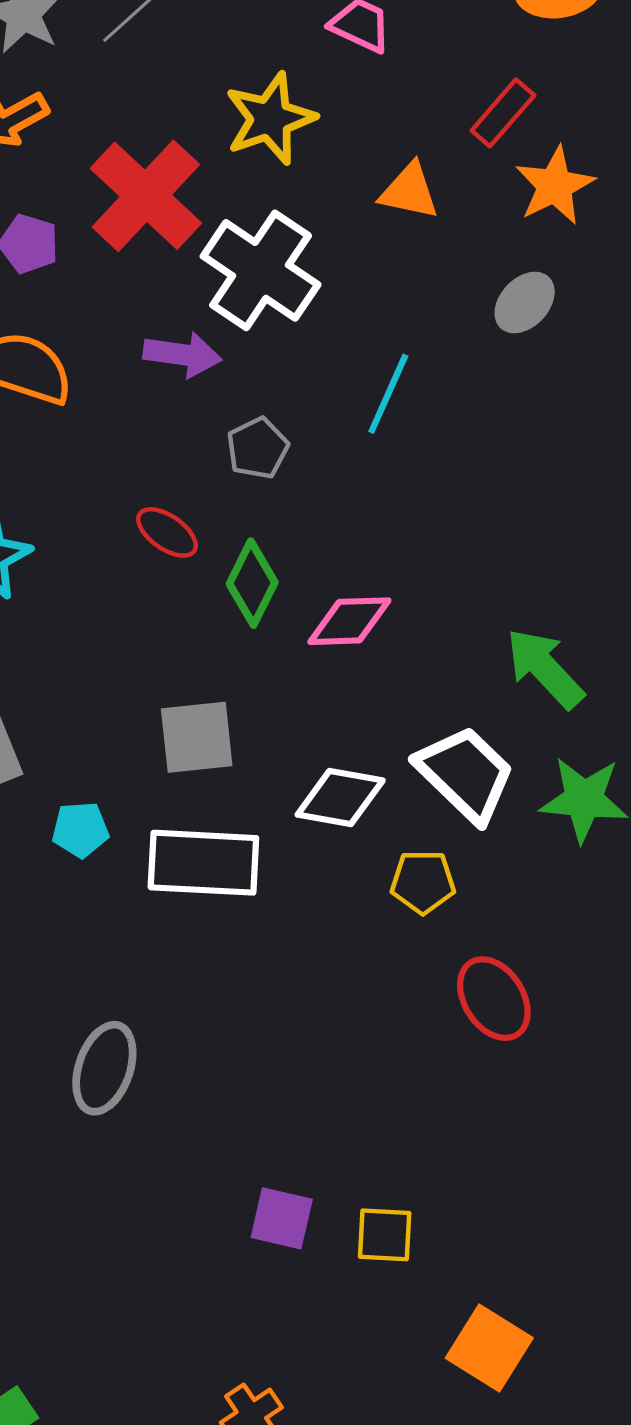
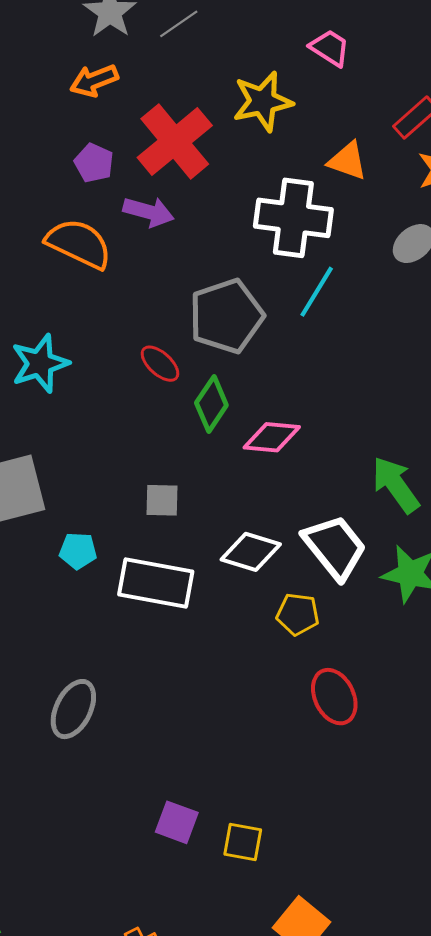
white cross: (261, 270) -> (293, 218), moved, turned -34
purple arrow: (182, 354) -> (149, 212), moved
gray pentagon: (258, 448) -> (226, 316), size x1.8
gray square: (197, 737) -> (162, 500), size x0.7

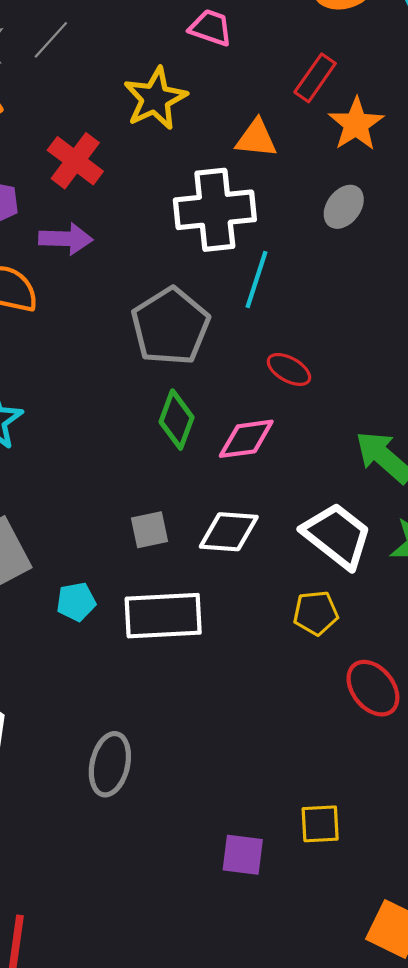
red cross: (175, 141) -> (75, 161), size x0.7
red ellipse: (160, 364) -> (289, 369), moved
white diamond: (251, 552) -> (229, 532), moved
yellow square: (243, 842) -> (320, 824), moved

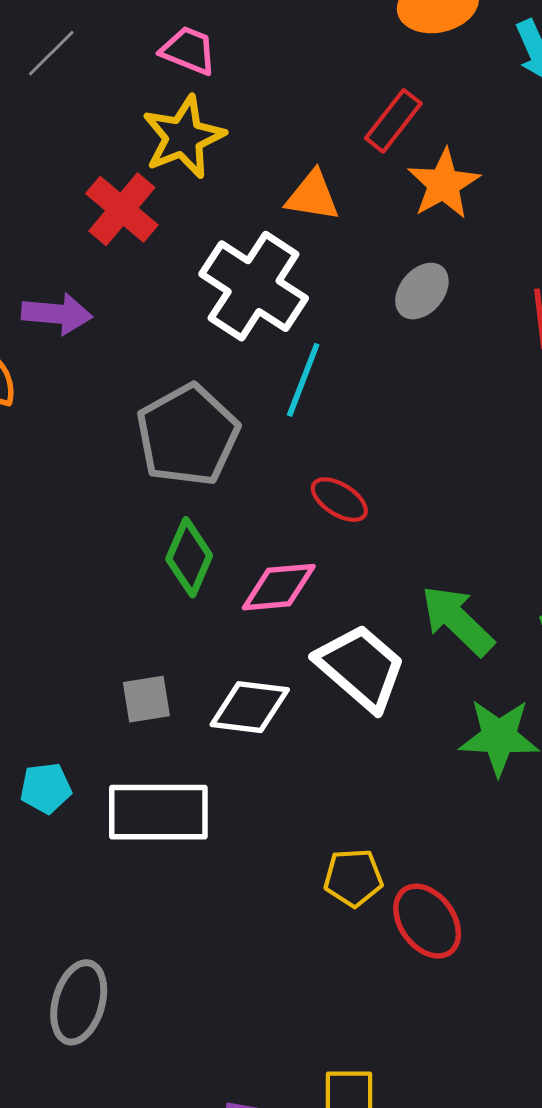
pink trapezoid: (211, 28) -> (189, 50), moved
red cross: (75, 161) -> (122, 209), moved
white cross: (215, 210) -> (254, 286), turned 36
white trapezoid: (337, 536) -> (361, 667), moved
yellow pentagon: (316, 613) -> (353, 878), moved

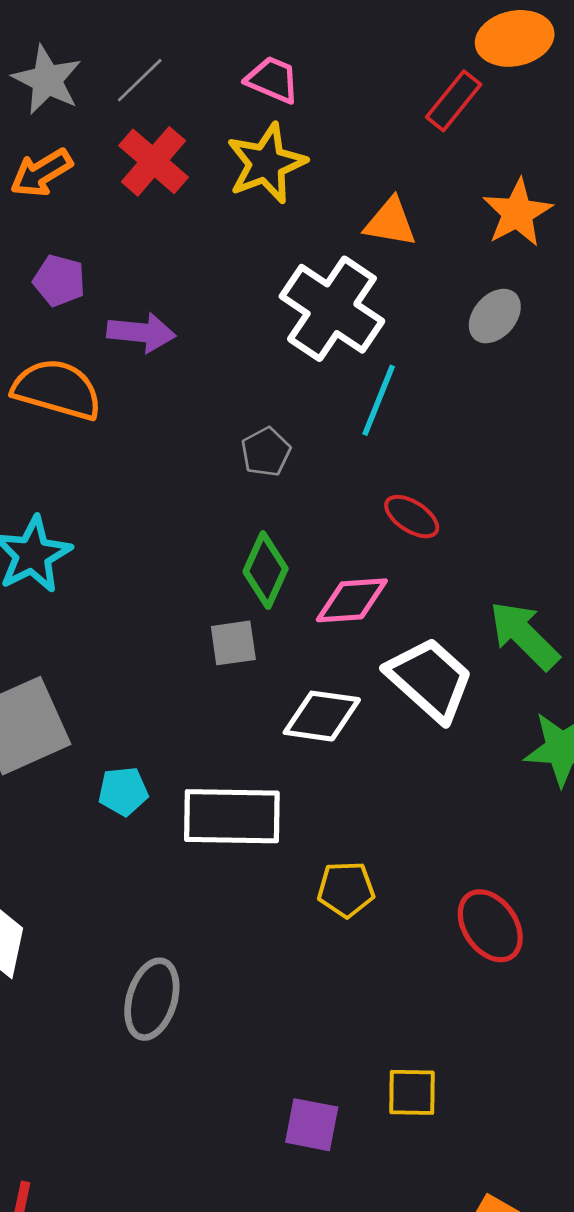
red rectangle: (393, 121) -> (454, 101), moved
red cross: (122, 209) -> (153, 161), moved
gray pentagon: (188, 435) -> (266, 452), size x0.5
gray square: (146, 699) -> (233, 643), moved
yellow pentagon: (353, 878) -> (346, 889), moved

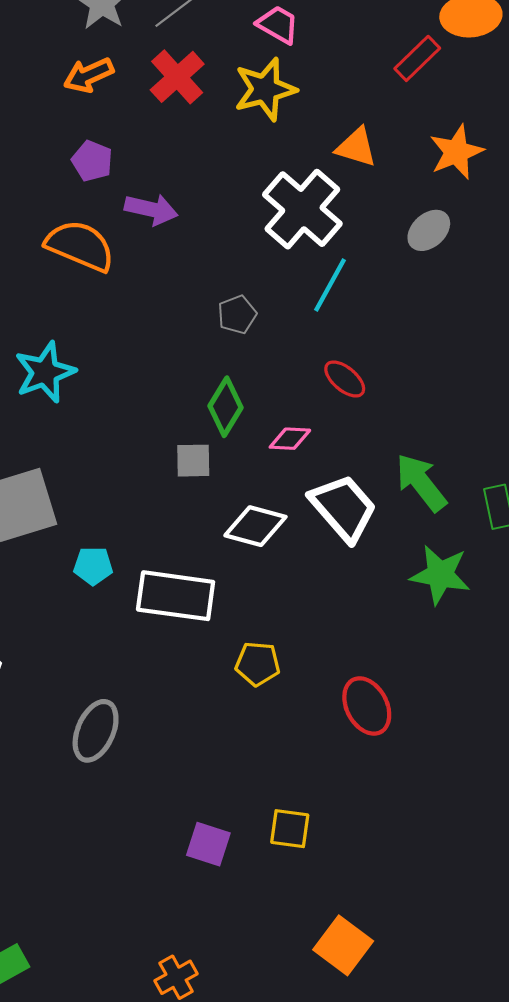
pink diamond: (352, 600) -> (290, 439), size x0.7

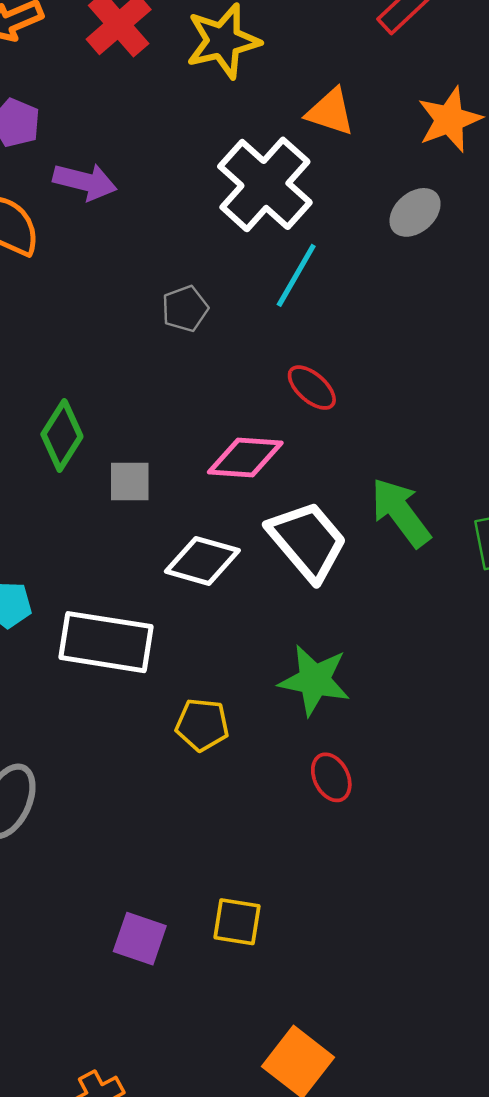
green diamond: (225, 407) -> (62, 435), moved
pink diamond: (290, 439) -> (245, 457), size x1.5
green star: (440, 575) -> (314, 680), moved
red ellipse: (367, 706) -> (331, 777), size x0.7

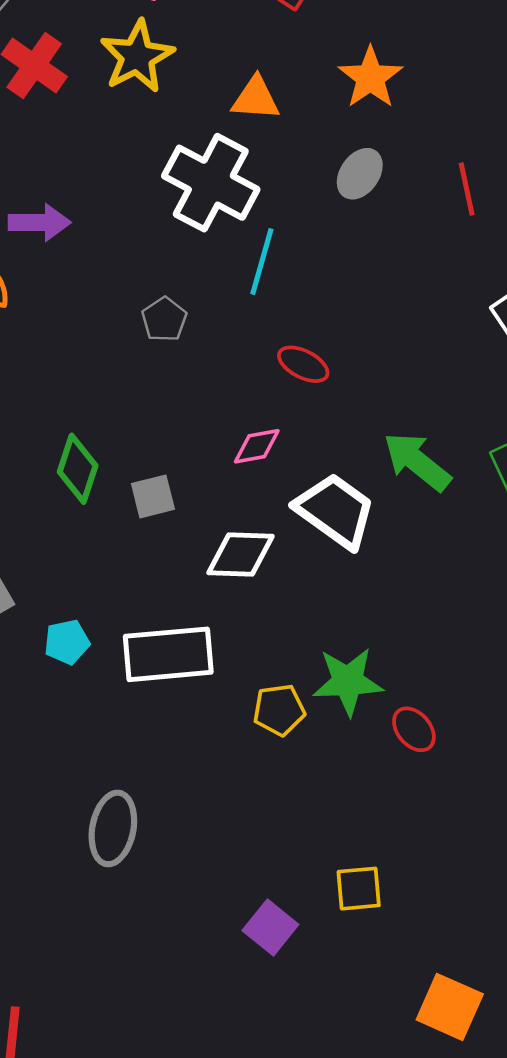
pink diamond: (245, 457) -> (257, 446), size x0.7
green star: (314, 680) -> (348, 681), moved
purple square: (140, 939) -> (270, 928), turned 34

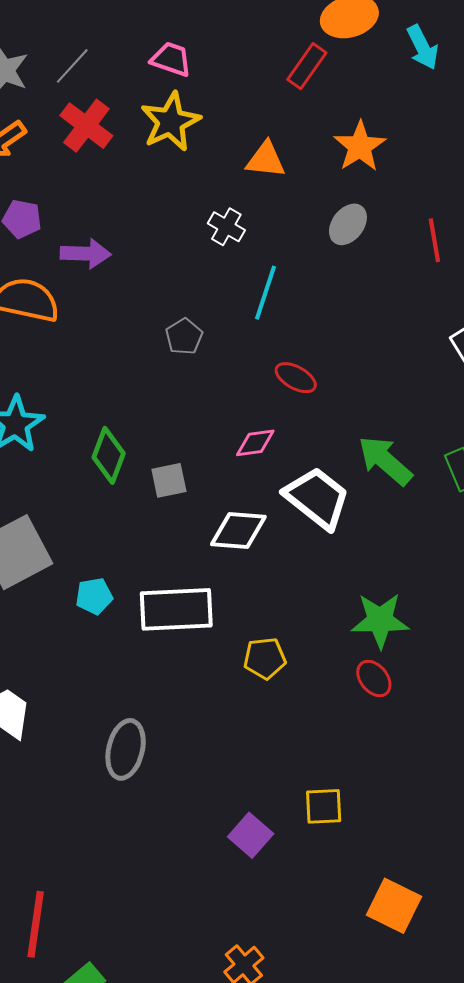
white cross: (211, 183) -> (226, 227), size x0.5
green star: (348, 681) -> (380, 620), moved

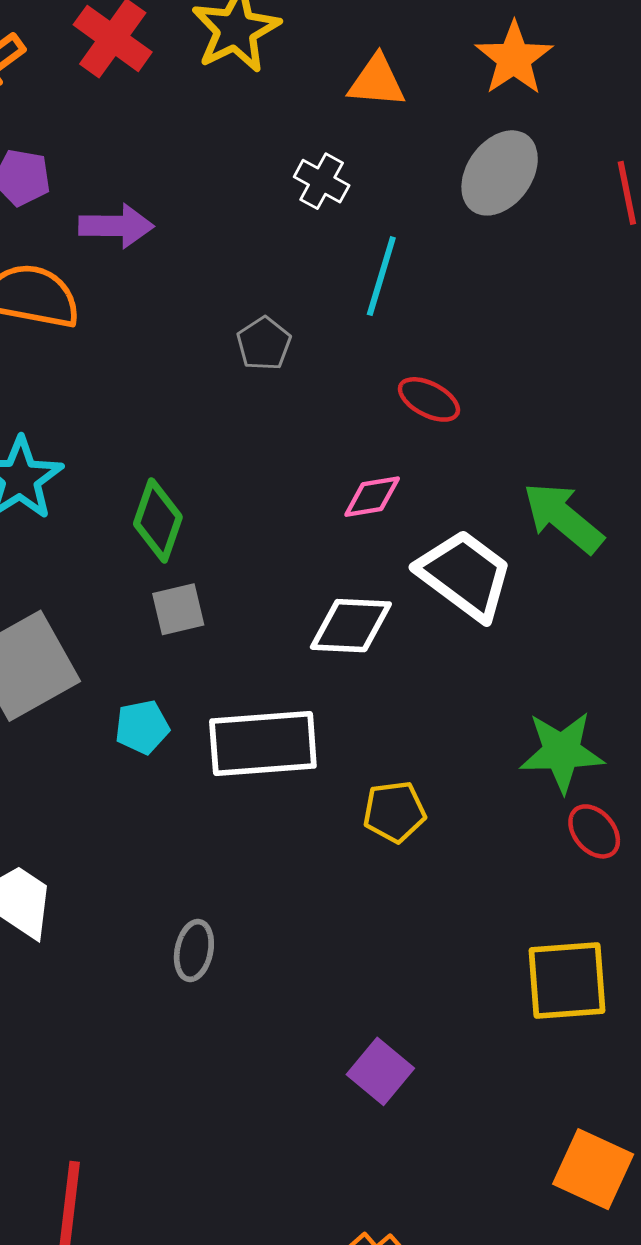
gray ellipse: (348, 224) -> (500, 173), size x1.4
gray square: (169, 480) -> (178, 609), moved
red ellipse: (374, 679) -> (594, 831), moved
gray ellipse: (126, 749) -> (194, 951), size x0.7
yellow square: (324, 806) -> (567, 980), moved, size x1.5

